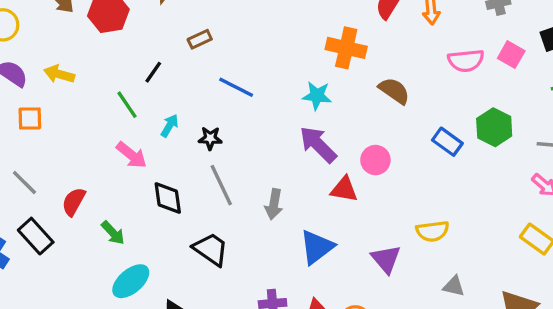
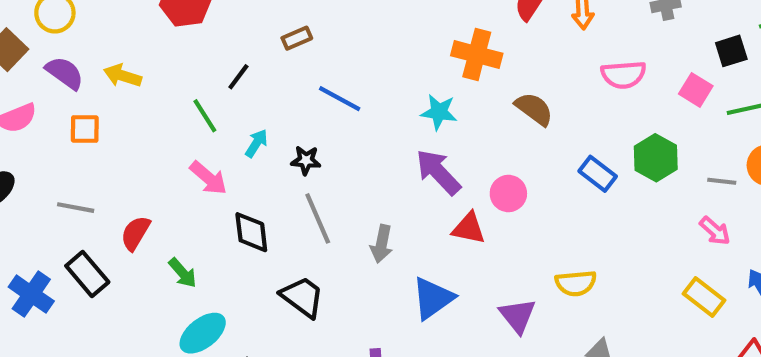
pink square: (511, 55) -> (696, 90), moved
gray line: (24, 183) -> (76, 208), turned -36

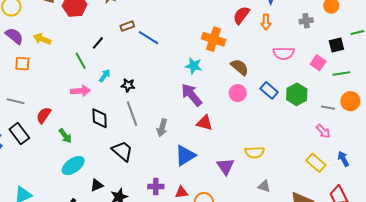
blue line: (340, 99) -> (148, 38), moved
blue rectangle: (598, 174) -> (269, 90), moved
pink arrow: (208, 178) -> (81, 91), turned -48
pink circle: (508, 194) -> (238, 93), moved

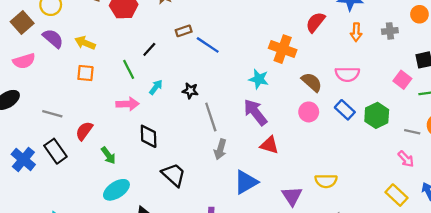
orange arrow: (266, 22) -> (356, 32), moved
pink semicircle: (284, 53) -> (347, 74), moved
orange square: (22, 64) -> (85, 73), moved
black star: (128, 85) -> (190, 91), moved
gray line: (132, 114) -> (211, 117), moved

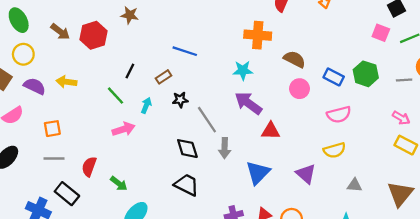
brown rectangle: (184, 31) -> (164, 77), moved
orange square: (85, 73) -> (52, 129), moved
pink semicircle: (347, 74) -> (339, 115), moved
black diamond: (149, 136) -> (187, 149), moved
pink arrow: (406, 159) -> (401, 118), moved

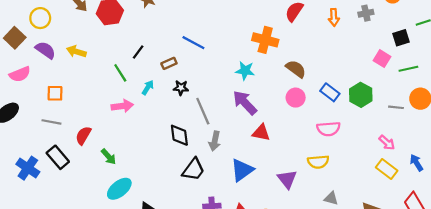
black trapezoid: (187, 185) -> (193, 170), moved, turned 90

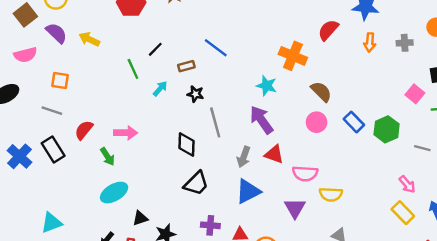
pink arrow: (122, 106) -> (126, 133), moved
pink semicircle: (328, 129) -> (305, 174), moved
gray arrow: (215, 141) -> (244, 157), moved

